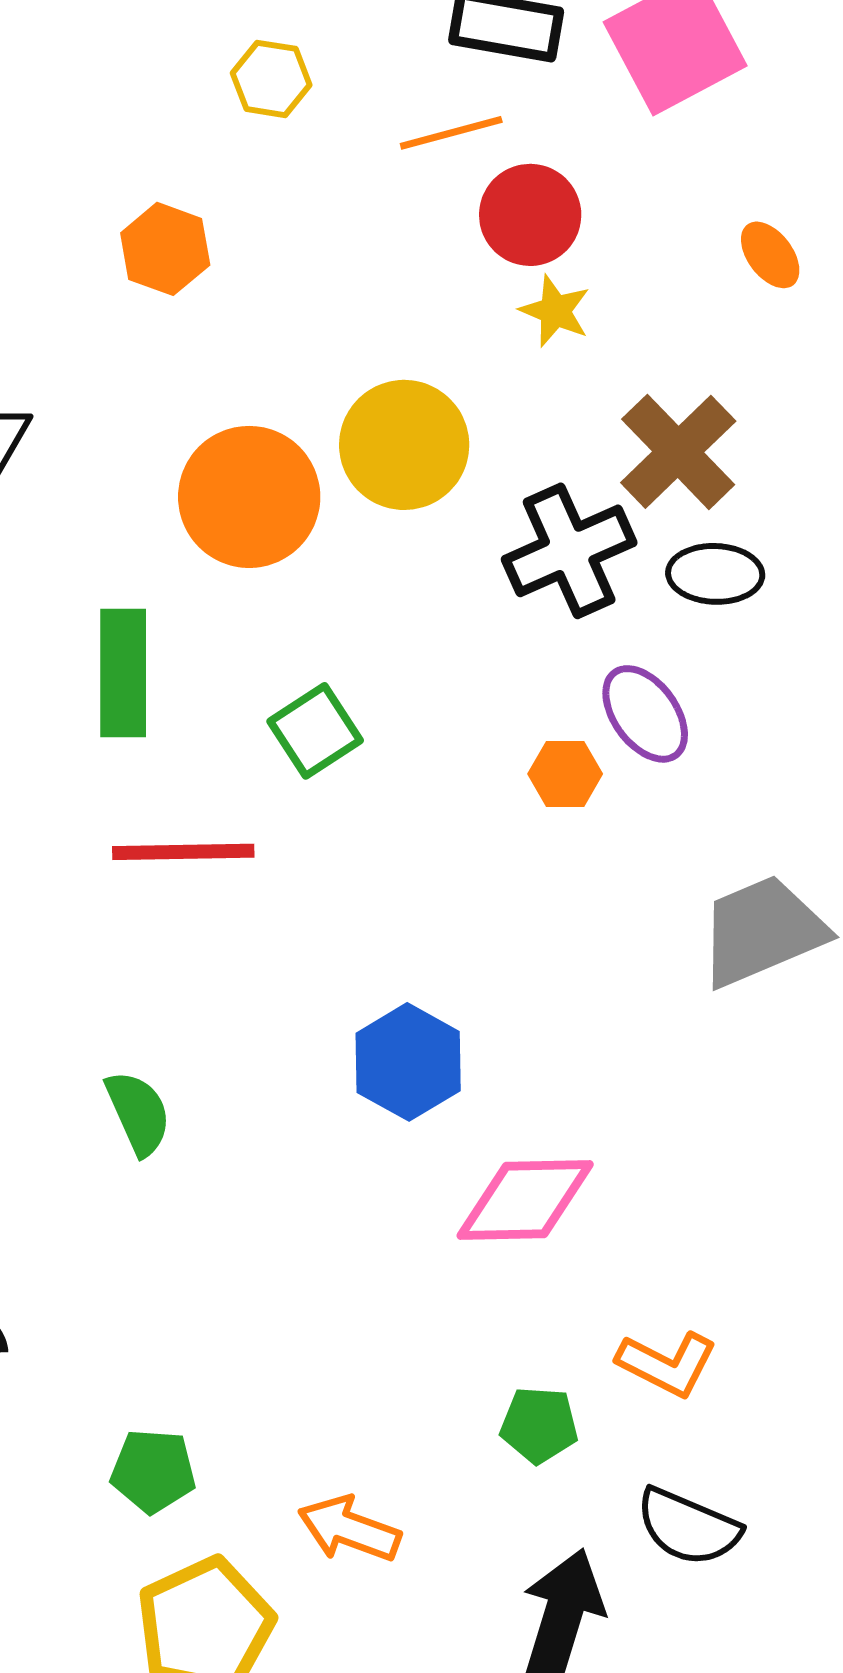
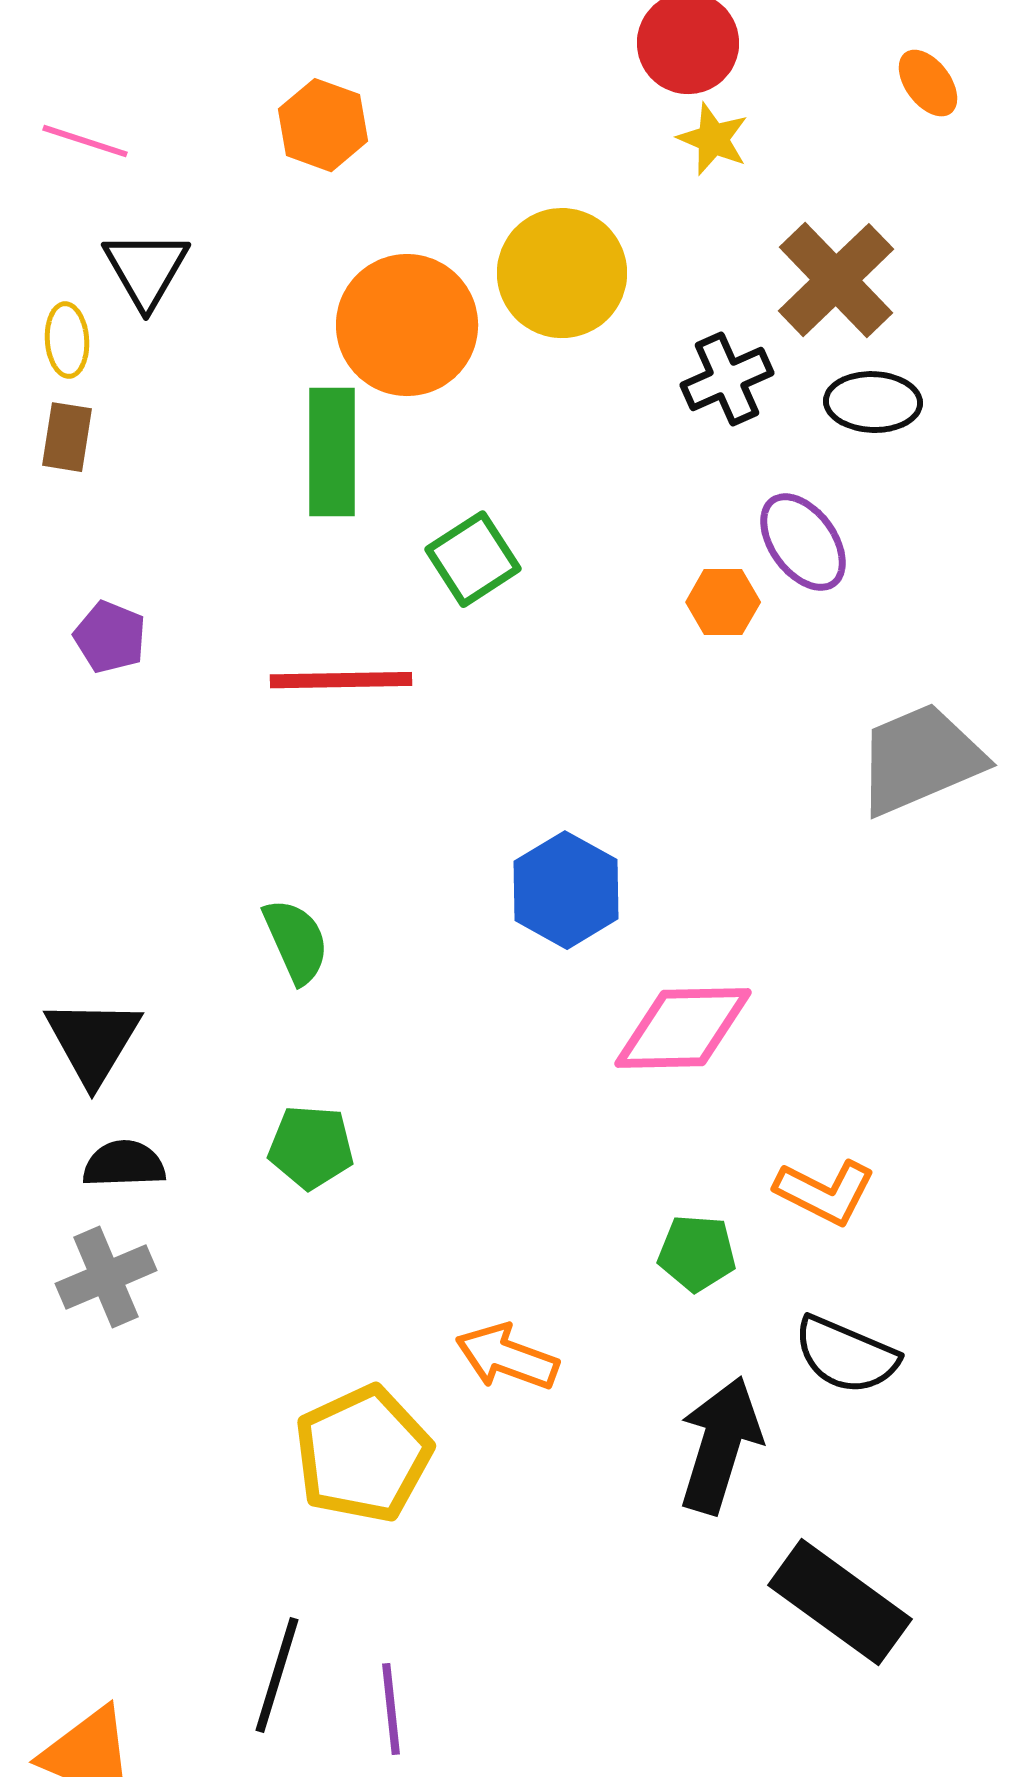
orange hexagon: (165, 249) -> (323, 125), moved
black cross: (569, 551) -> (727, 379), size x0.7
green rectangle: (123, 673) -> (332, 452), moved
green pentagon: (153, 1471) -> (311, 1147), moved

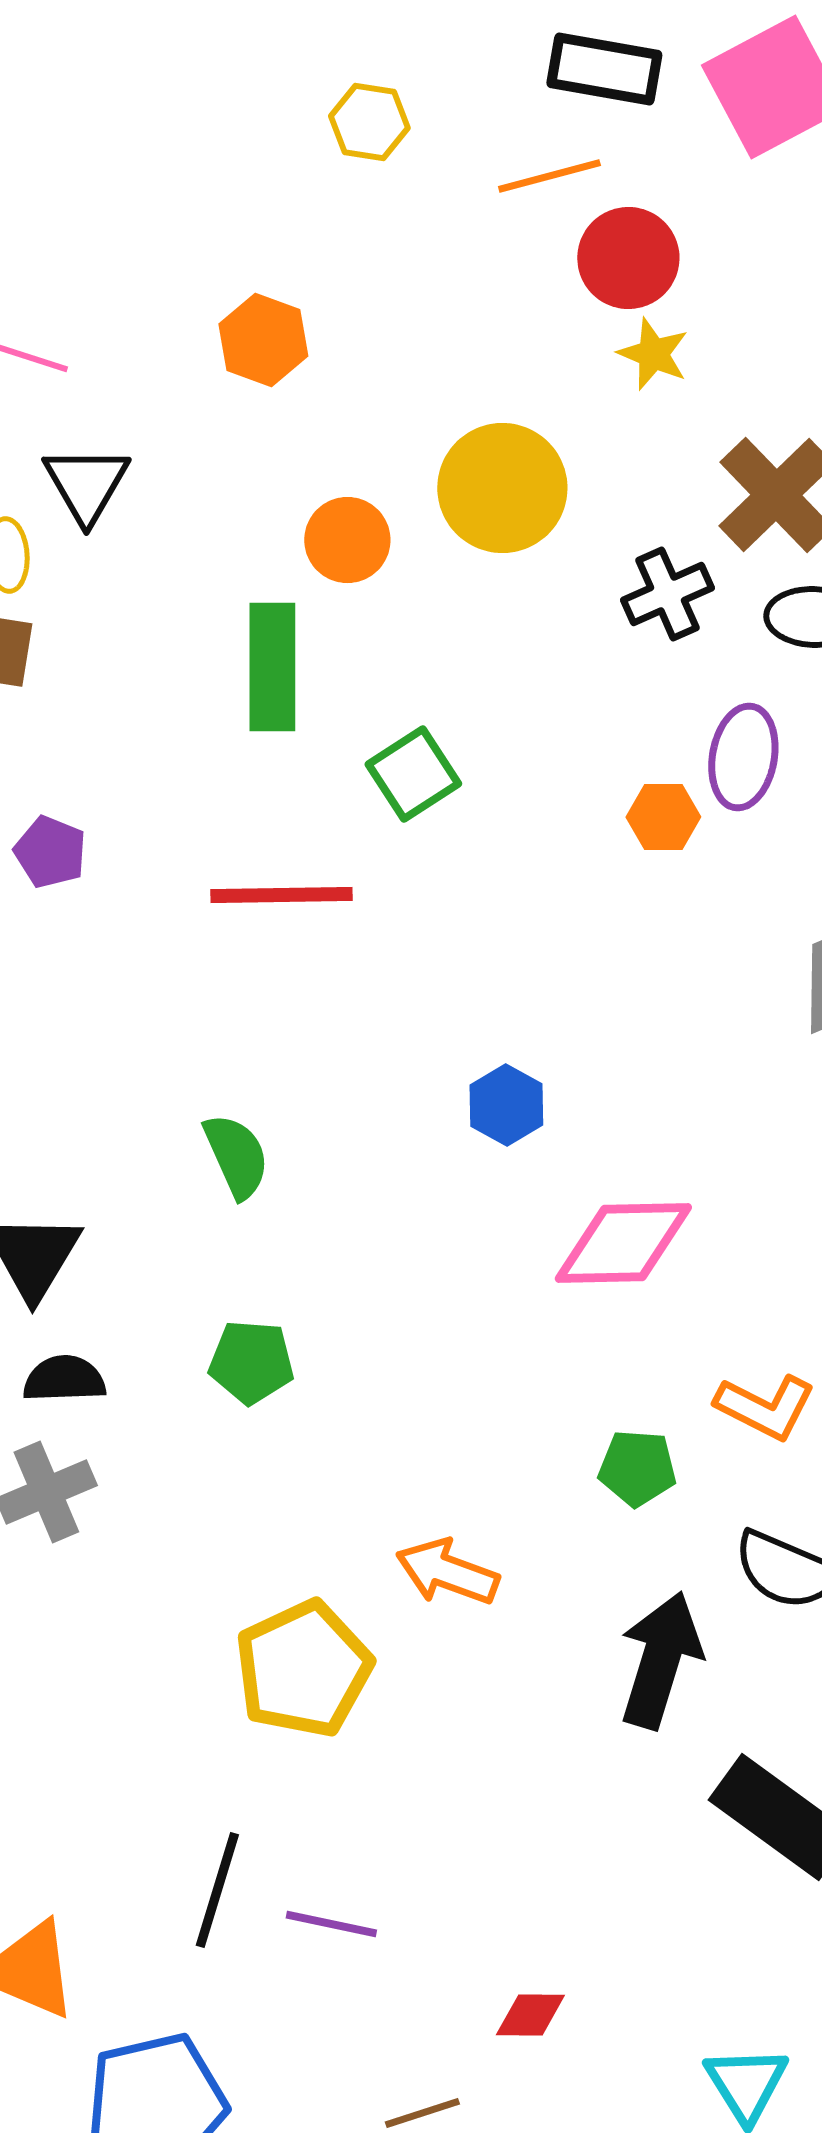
orange circle: (407, 325) -> (347, 540), size x0.6
purple ellipse: (803, 542) -> (743, 757), turned 46
blue hexagon: (566, 890) -> (506, 1105), size x0.7
purple line: (391, 1709) -> (331, 1924), turned -72

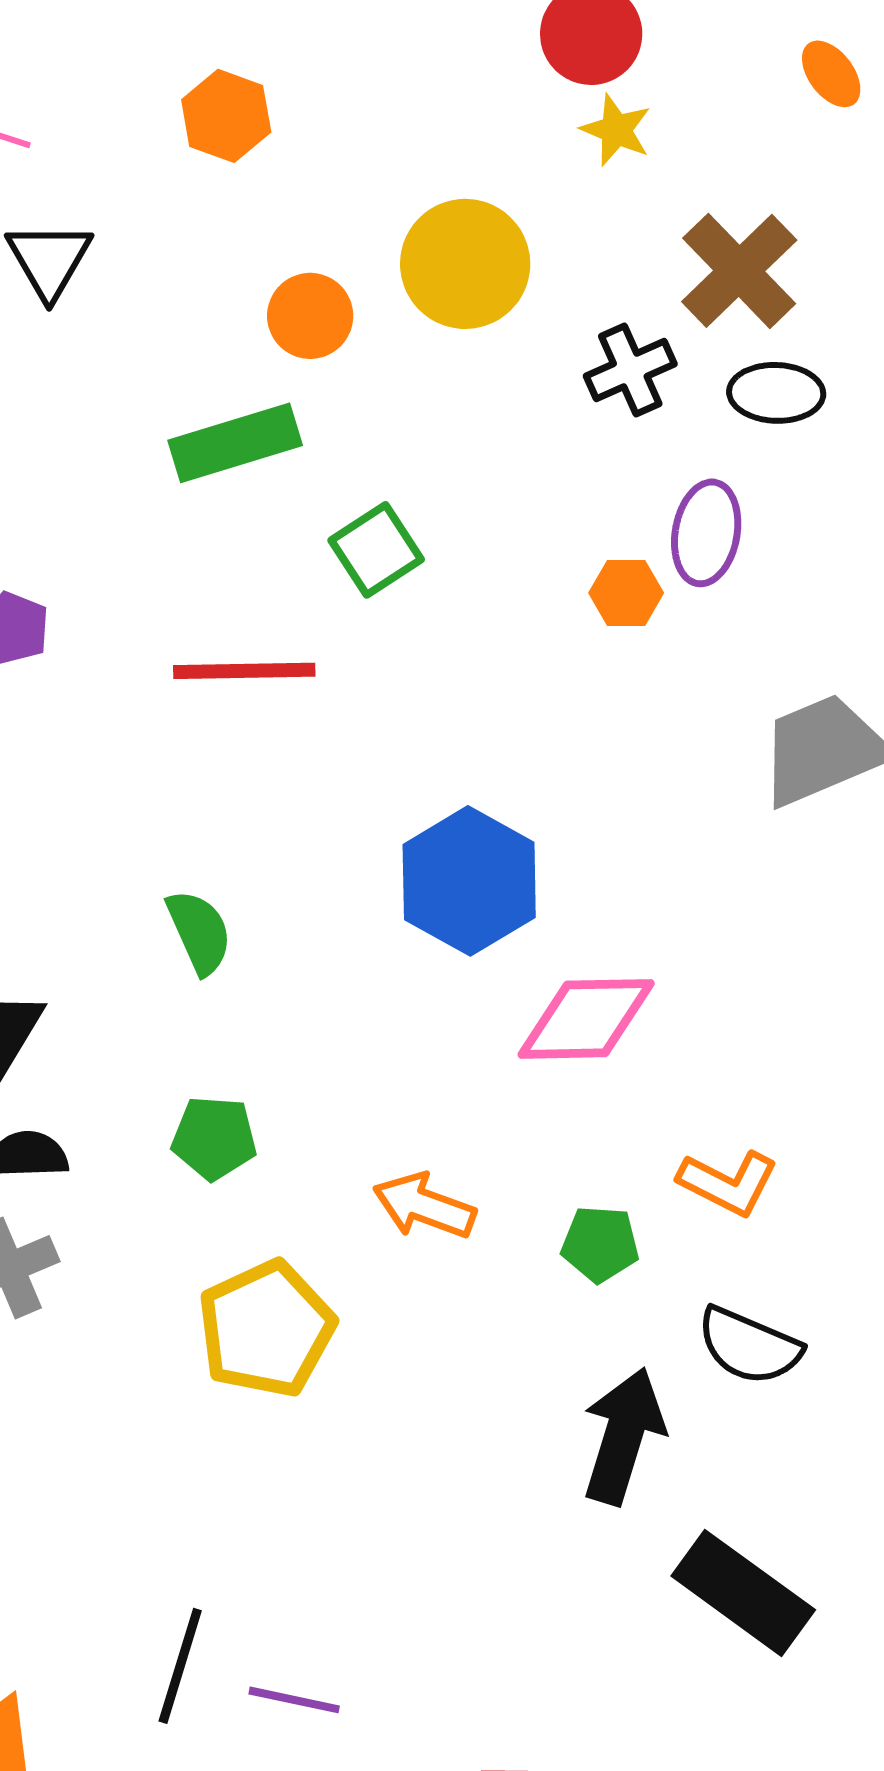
green rectangle: (272, 667) -> (235, 443), turned 73
blue hexagon: (506, 1105) -> (469, 881), size x1.8
orange arrow: (447, 1572) -> (424, 1206), moved
yellow pentagon: (303, 1669) -> (266, 1329), moved

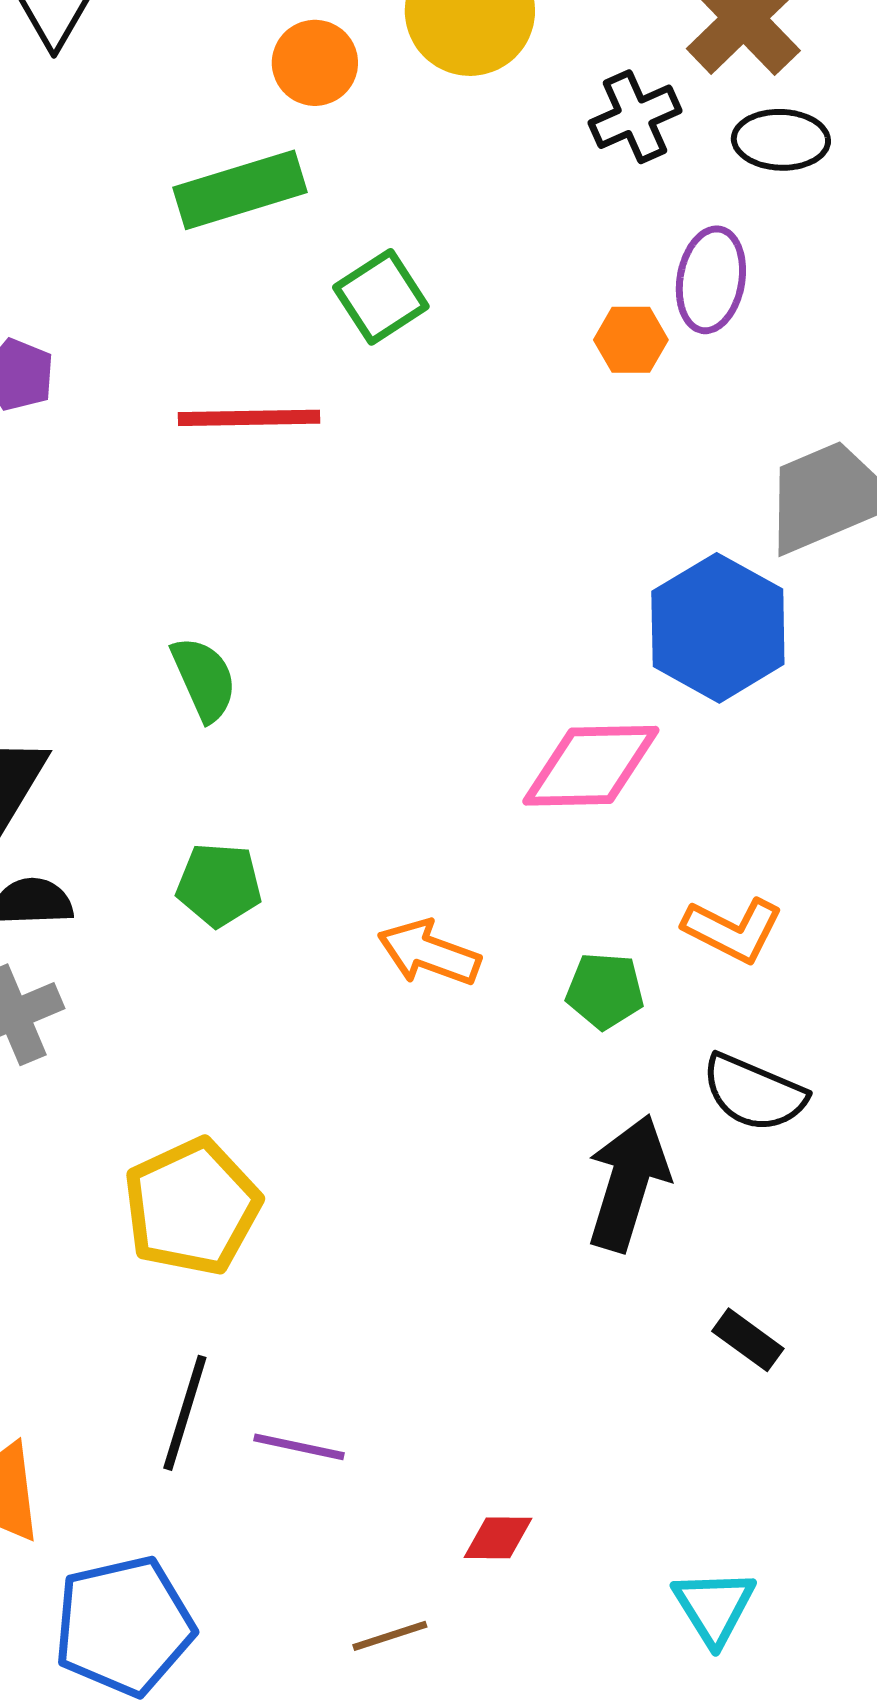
blue hexagon: (469, 881) -> (718, 628), moved
yellow pentagon: (266, 1329) -> (192, 1207), moved
black rectangle: (743, 1593) -> (748, 1340), size x0.5

